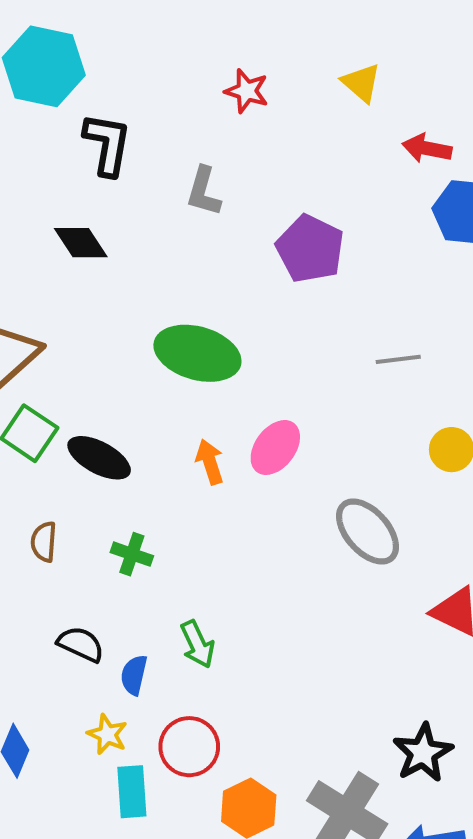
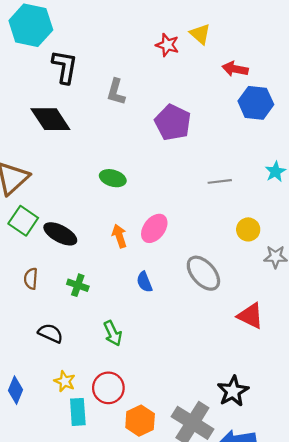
red star: (247, 91) -> (167, 45), moved
black diamond: (81, 243) -> (50, 119), size x1.4
green ellipse: (197, 353) -> (113, 178), size x0.6
blue semicircle: (134, 675) -> (144, 282), moved, turned -35

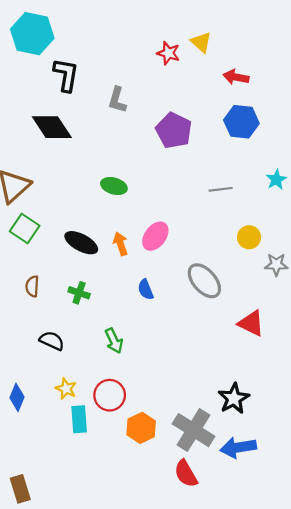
blue hexagon: (256, 103) -> (241, 122), moved
black ellipse: (60, 234) -> (81, 243), moved

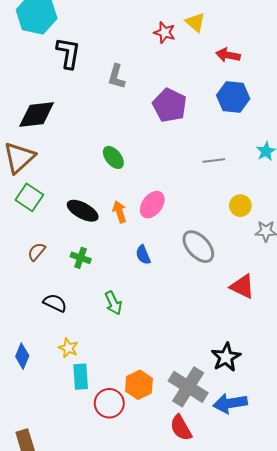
black diamond: (52, 127) -> (37, 114), moved, turned -63
green ellipse: (114, 186) -> (113, 157), turned 35
brown semicircle: (32, 286) -> (37, 252), turned 36
red circle: (110, 395) -> (109, 403), moved

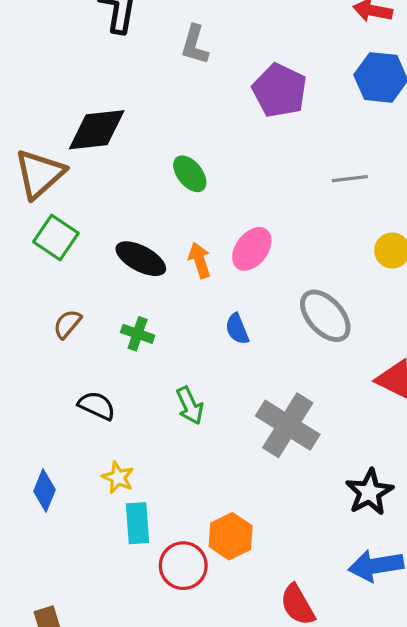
black diamond: (37, 114) -> (97, 130), moved
gray cross: (188, 387) -> (288, 425), moved

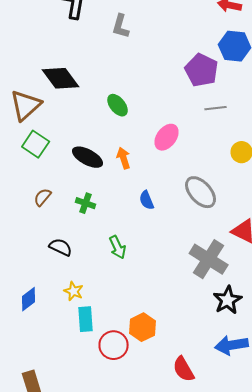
purple pentagon: (280, 91) -> (202, 70), moved
black diamond: (97, 130) -> (61, 78), turned 60
pink ellipse: (252, 249) -> (167, 137), moved
gray cross: (288, 425) -> (209, 259), moved
blue diamond: (44, 491) -> (29, 299), turned 30

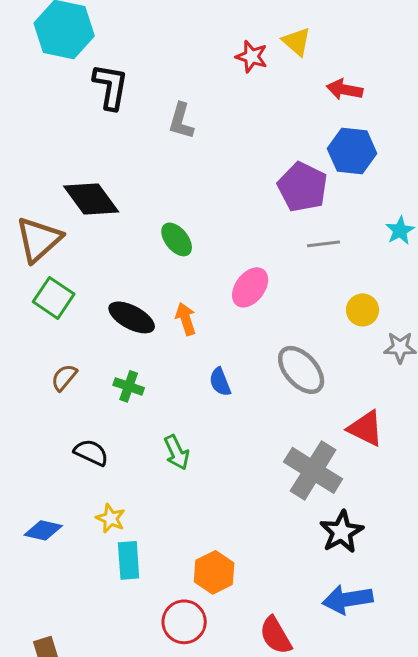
blue diamond: (29, 299) -> (43, 530), turned 50
red circle: (114, 345) -> (184, 622), moved

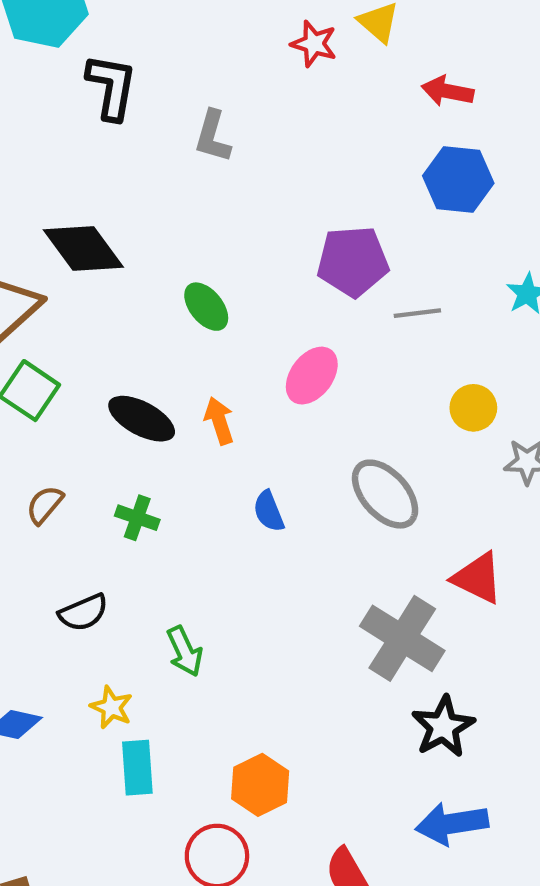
purple pentagon: (303, 187) -> (353, 261), moved, turned -30
black semicircle: (91, 452) -> (83, 613), turned 132
green arrow: (177, 452) -> (185, 651), moved

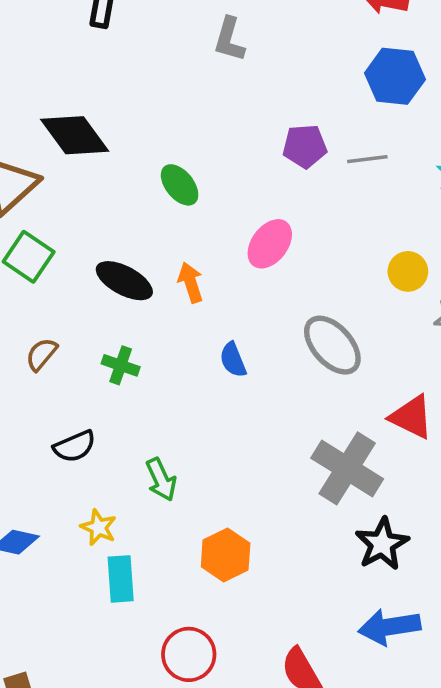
gray L-shape: (213, 136) -> (229, 39), moved
purple pentagon: (353, 261) -> (305, 146), size x0.7
gray line: (417, 313) -> (367, 159), moved
orange hexagon: (260, 785) -> (226, 555), moved

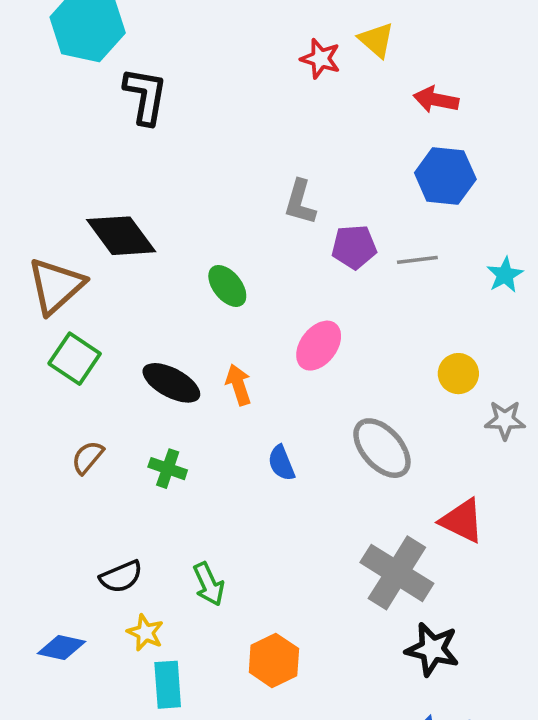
gray L-shape: (229, 39) -> (300, 202), moved
black semicircle: (75, 446) -> (121, 577), moved
black star: (382, 544) -> (432, 649), turned -30

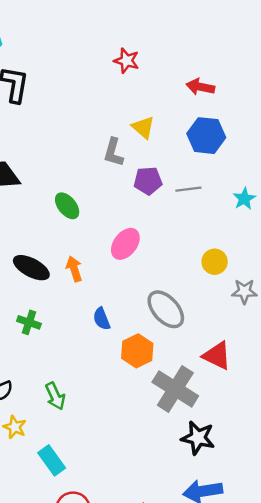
yellow triangle: (376, 40) -> (143, 127), moved
orange hexagon: (274, 660) -> (137, 351), moved
cyan rectangle: (168, 685) -> (52, 460), moved, turned -32

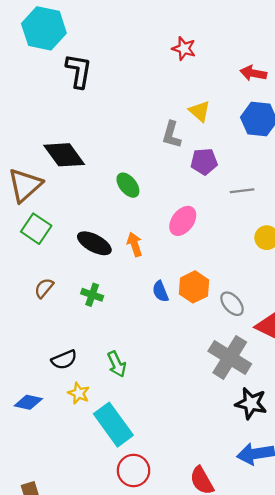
gray line: (188, 189) -> (242, 191), moved
gray ellipse: (166, 309) -> (232, 304), moved, size x0.7
orange hexagon: (137, 351) -> (194, 287), moved
cyan rectangle: (52, 460) -> (113, 425), size x1.5

